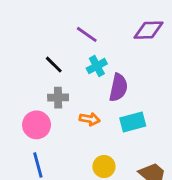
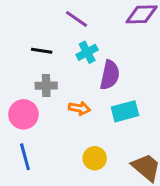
black line: (54, 65) -> (42, 51), turned -36

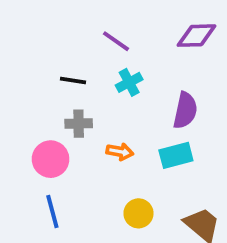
purple semicircle: (110, 75) -> (185, 110), moved

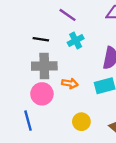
gray cross: (79, 124) -> (44, 66), size x1.5
pink circle: (51, 159) -> (42, 94), moved

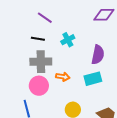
purple line: (67, 15) -> (45, 18), moved

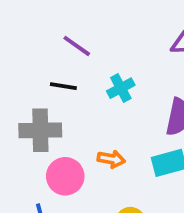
gray cross: (41, 62) -> (40, 130), moved

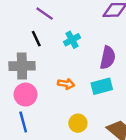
black line: (63, 86) -> (36, 39), turned 56
pink circle: (65, 176) -> (26, 95), moved

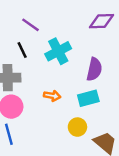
cyan cross: (72, 40) -> (58, 51), size x1.5
yellow circle: (78, 123) -> (77, 127), moved

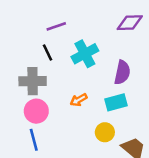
purple line: (31, 25) -> (56, 26), turned -54
orange arrow: (52, 96) -> (79, 100), turned 140

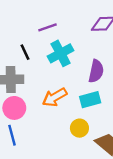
purple line: (56, 26) -> (47, 27), moved
orange arrow: (79, 100) -> (55, 97), size x1.5

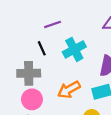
purple line: (47, 27) -> (53, 24), moved

